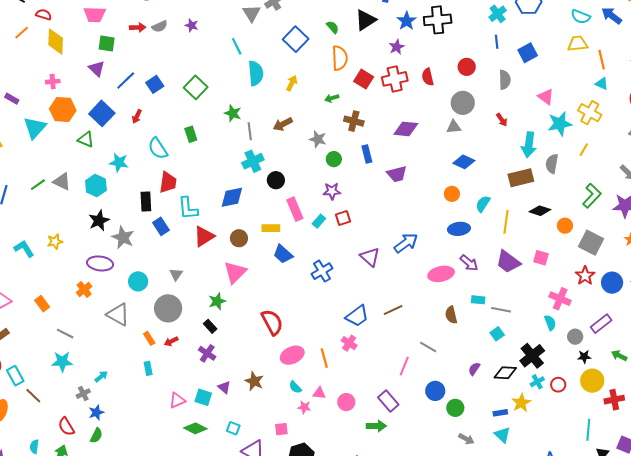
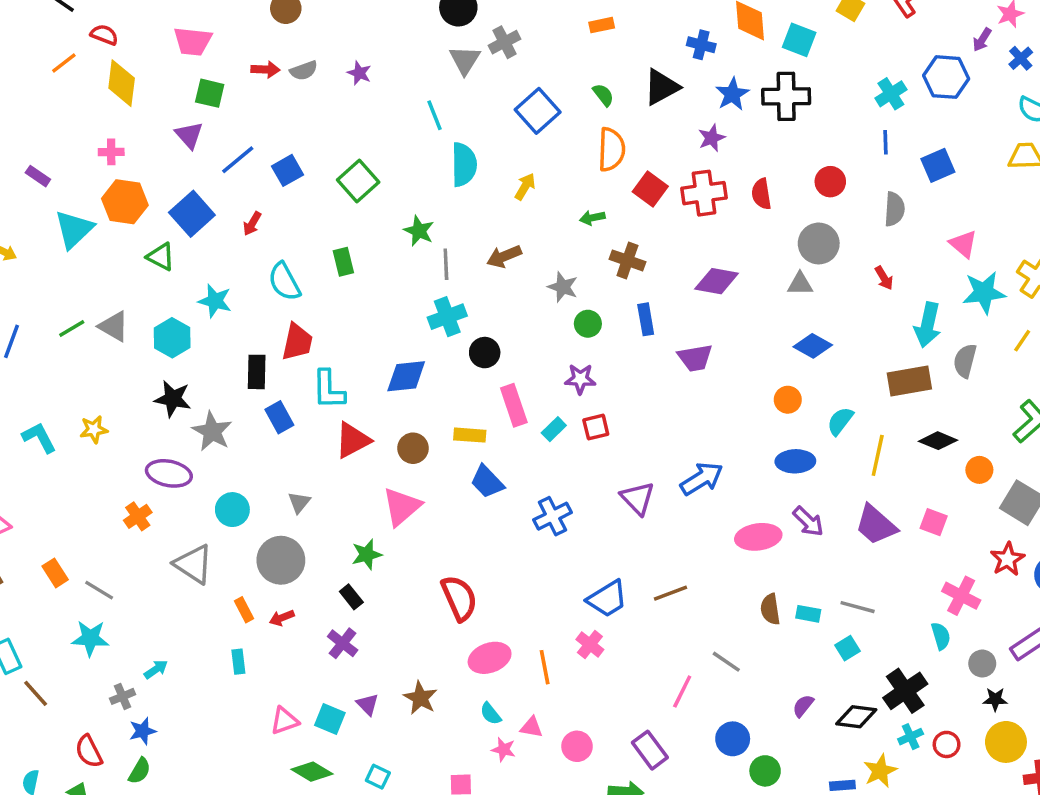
black star: (99, 220) -> (173, 399), turned 30
cyan rectangle: (478, 300) -> (808, 614), moved
orange rectangle: (42, 304) -> (55, 573), moved

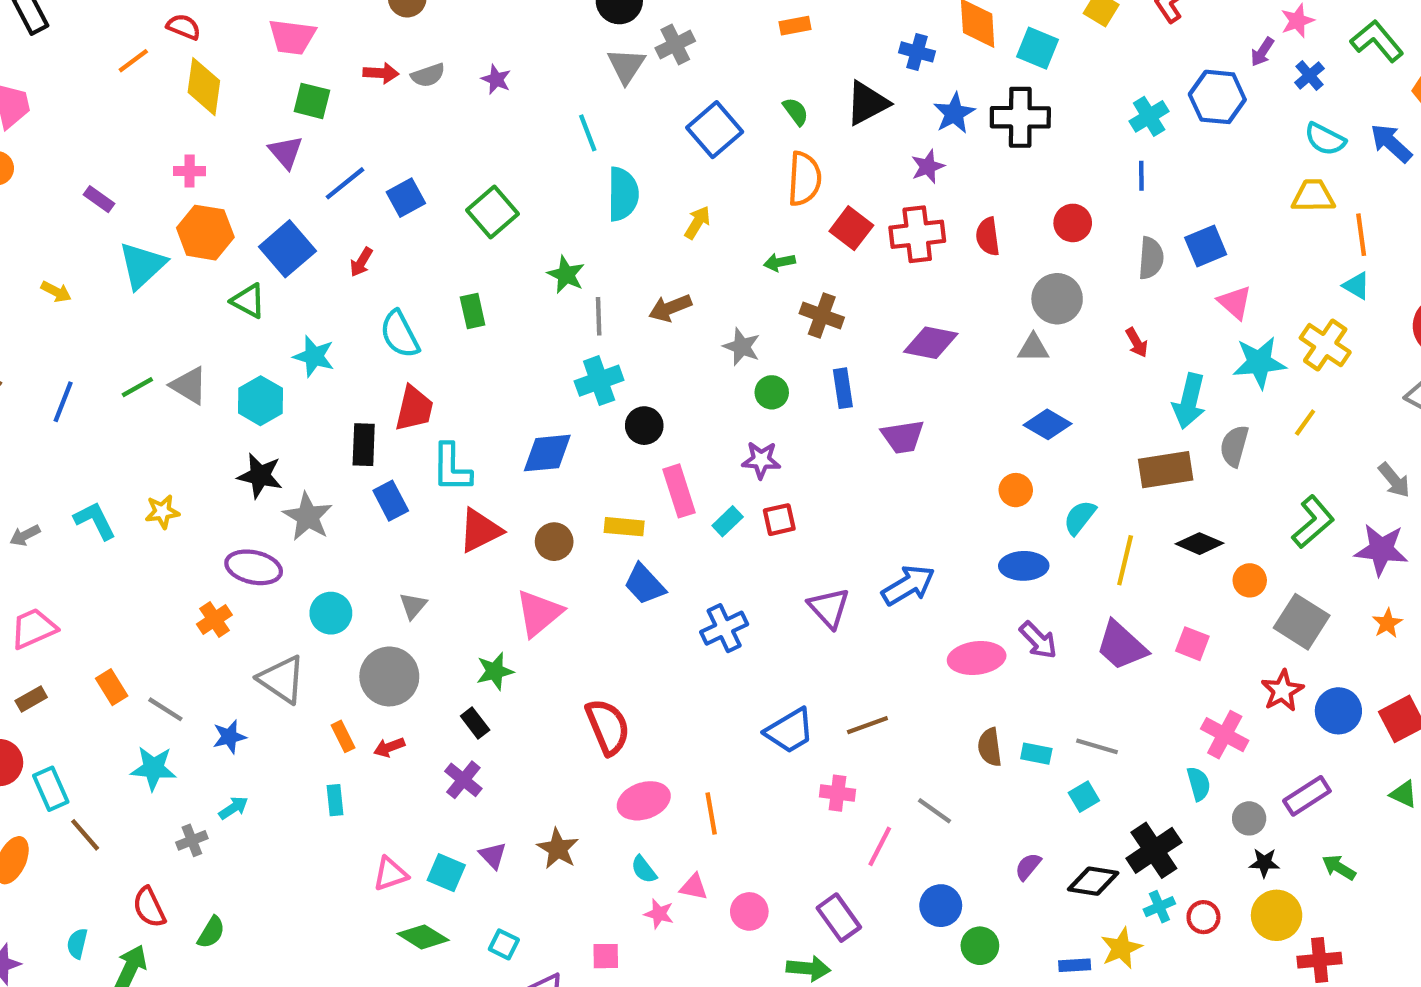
blue square: (938, 165) -> (1206, 246), moved
pink cross: (590, 644) -> (837, 793), moved, turned -32
blue star: (143, 731) -> (229, 737), moved

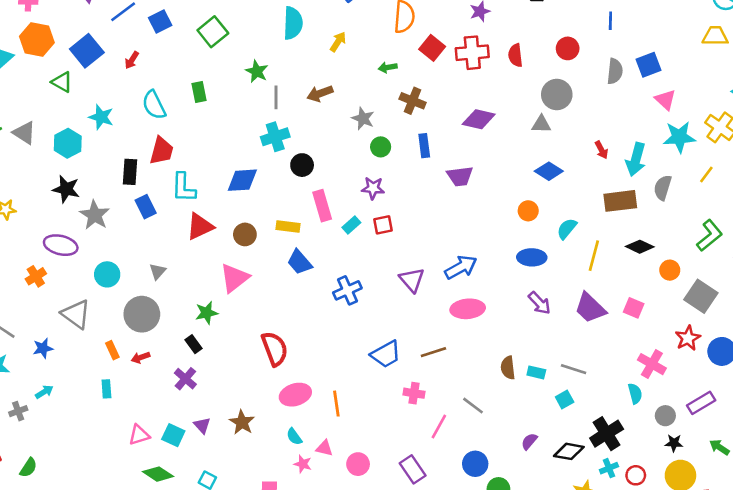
red arrow: (1137, 343) -> (601, 150), moved
pink ellipse: (977, 658) -> (468, 309), moved

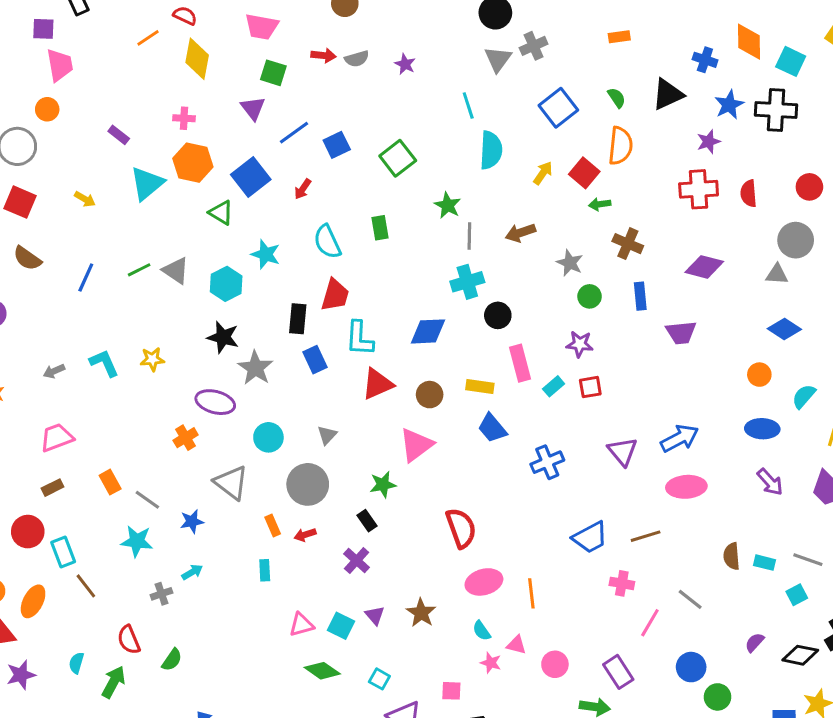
red square: (432, 48) -> (584, 173), moved

